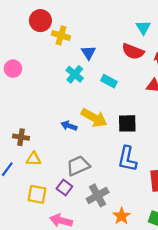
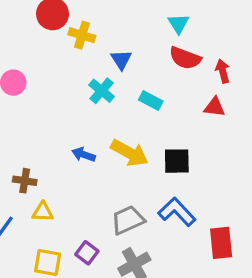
cyan triangle: (143, 27) -> (178, 24), moved
blue arrow: (69, 126) -> (84, 155), moved
blue L-shape: (127, 159) -> (177, 212), turned 125
gray trapezoid: (78, 166) -> (128, 220), moved

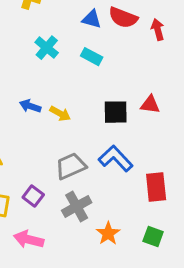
blue triangle: (121, 60) -> (92, 19), moved, turned -42
red triangle: (214, 107) -> (150, 105), moved
yellow arrow: (129, 153) -> (60, 114), moved, size x0.6

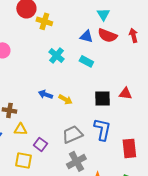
red arrow: (158, 30) -> (133, 35), moved
blue L-shape: (116, 159) -> (102, 129), turned 55
purple square: (33, 196) -> (40, 144), moved

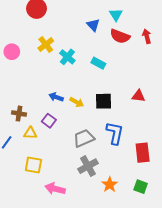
yellow cross: (44, 21) -> (46, 45), moved, turned 35
blue triangle: (86, 36) -> (93, 25), moved, turned 32
black square: (102, 98) -> (103, 101), moved
purple square: (40, 144) -> (49, 121), moved

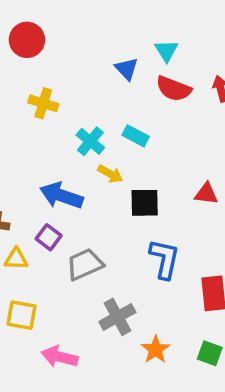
yellow cross: (46, 45) -> (43, 103), turned -35
cyan cross: (67, 57) -> (90, 141), moved
blue arrow: (56, 97) -> (61, 196), size x1.6
yellow arrow: (77, 102) -> (110, 174), moved
gray trapezoid: (84, 138) -> (85, 264), moved

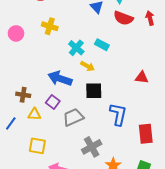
black square: (145, 203) -> (94, 91), moved

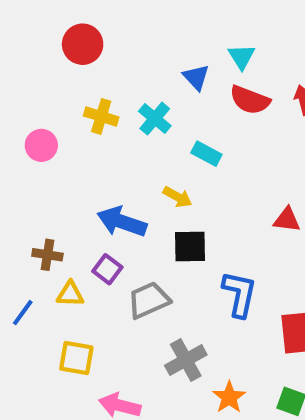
pink circle: (16, 33) -> (41, 145), moved
cyan cross: (76, 48) -> (155, 119), moved

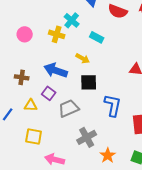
yellow cross: (101, 116) -> (57, 34), moved
pink circle: (41, 145) -> (25, 34), moved
brown cross: (47, 255) -> (22, 77), moved

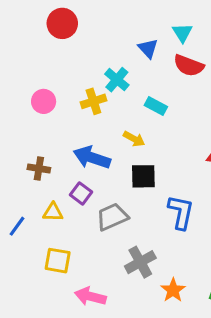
yellow cross: (57, 34) -> (93, 101), turned -35

